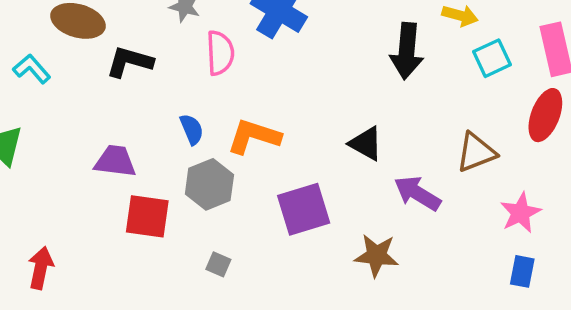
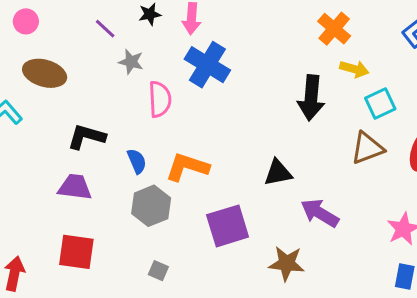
black L-shape: (130, 62) -> (86, 137), moved
black triangle: (366, 143) -> (278, 173), turned -40
brown triangle: (476, 152) -> (367, 148), moved
red square: (147, 216) -> (76, 252), moved

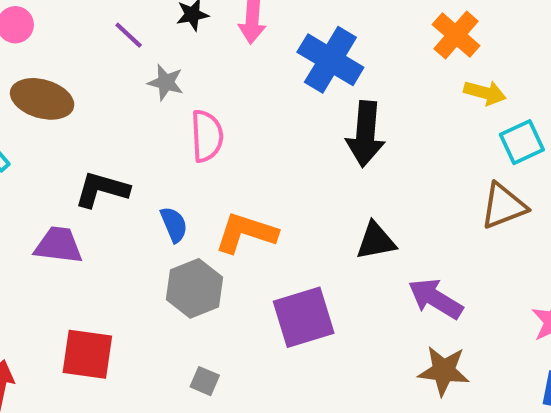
blue cross: (207, 65) -> (330, 60), moved
black arrow: (311, 98) -> (365, 134), moved
purple trapezoid: (75, 187) -> (59, 245), moved
brown star: (287, 263) -> (444, 371), moved

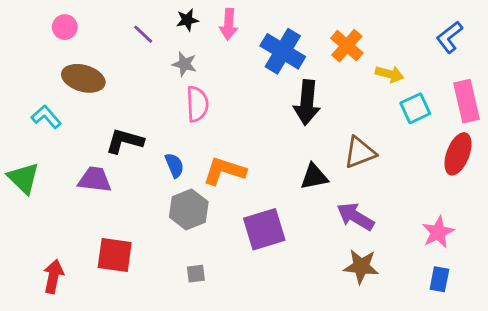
orange cross: (456, 35) -> (347, 46), moved
gray star: (166, 82) -> (184, 64), moved
brown triangle: (503, 206) -> (360, 152), moved
gray square: (205, 381) -> (196, 274), turned -30

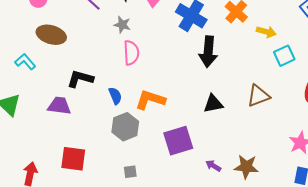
brown triangle: (360, 152) -> (258, 96), moved
purple arrow: (355, 217) -> (213, 166), moved, size x0.6

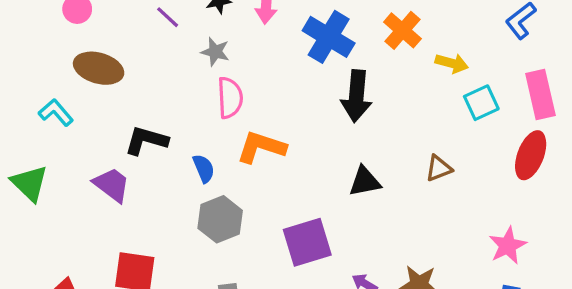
brown triangle: (258, 96) -> (439, 168), size x0.7
orange L-shape: (150, 100) -> (261, 147), moved
purple trapezoid: (59, 106) -> (112, 185), turned 30

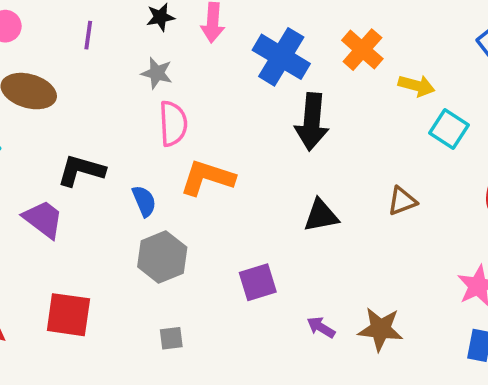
purple line: (168, 17) -> (88, 35), moved, turned 55
cyan square: (481, 103) -> (449, 129), turned -32
purple square: (307, 242) -> (258, 282), size x0.7

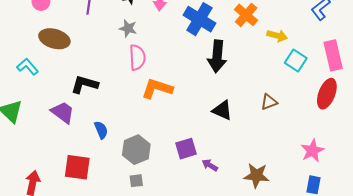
blue semicircle: (144, 201) -> (101, 130), moved
black triangle: (321, 216) -> (222, 110), turned 35
gray hexagon: (162, 257) -> (136, 150), moved
purple arrow: (321, 327) -> (210, 165), moved

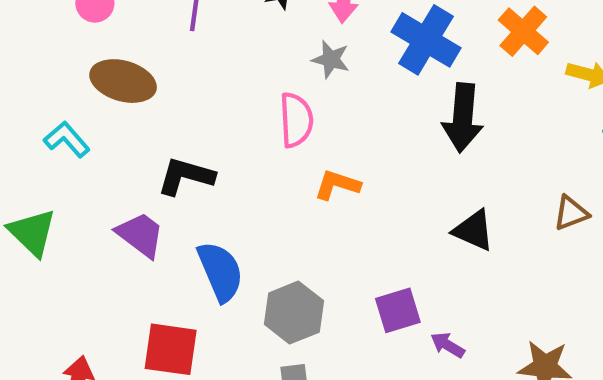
gray star: (128, 28) -> (331, 59), moved
orange L-shape: (157, 88) -> (337, 185), size x0.7
blue semicircle: (101, 130) -> (220, 271), size x1.6

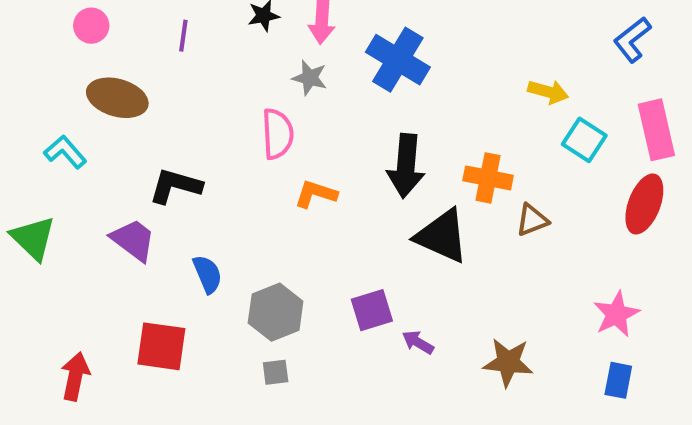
orange cross: (523, 31) -> (488, 178), moved, turned -30
black arrow: (463, 118) -> (406, 166), moved
black triangle: (474, 230) -> (442, 236), size x1.4
blue semicircle: (220, 271) -> (207, 274), size x0.7

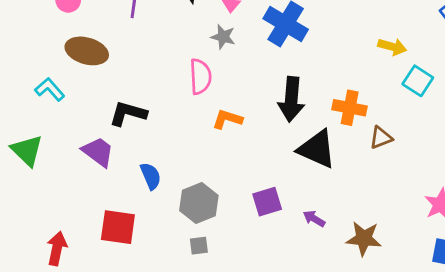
purple arrow: (418, 342) -> (314, 219), moved

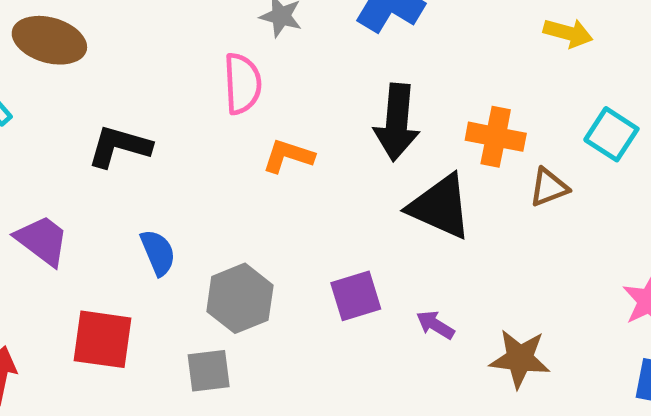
cyan square: (418, 81) -> (611, 134), moved
purple trapezoid: (98, 152) -> (42, 240), moved
gray square: (199, 246) -> (209, 371), moved, size x1.4

